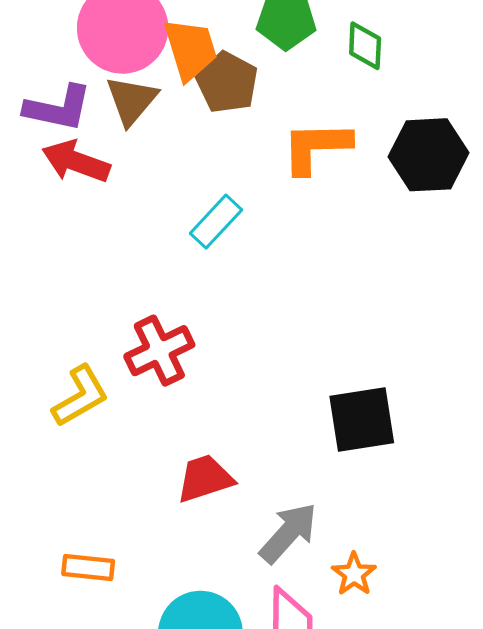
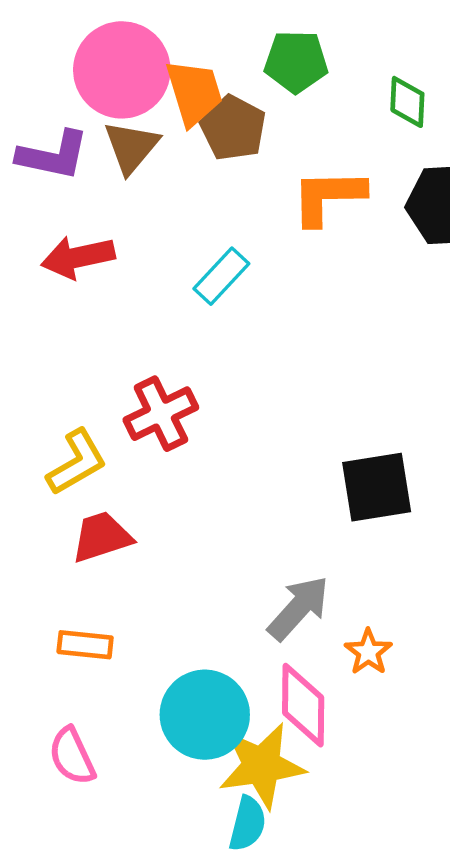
green diamond: (365, 46) -> (407, 102), moved
red arrow: (76, 161) -> (78, 257), moved, turned -32
red trapezoid: (205, 478) -> (102, 537), moved

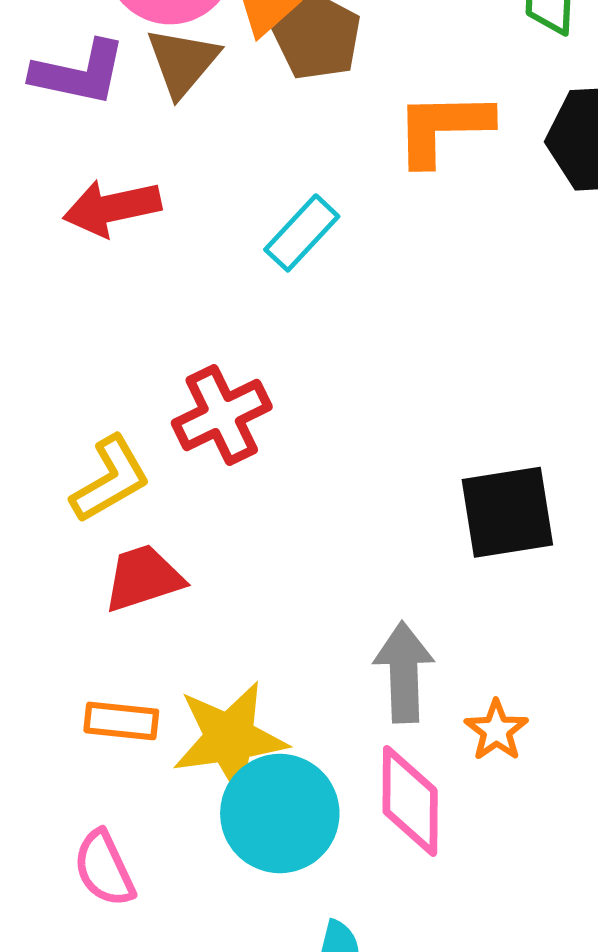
gray arrow: (298, 608) -> (404, 672), turned -44
yellow star: (262, 766) -> (230, 738), moved

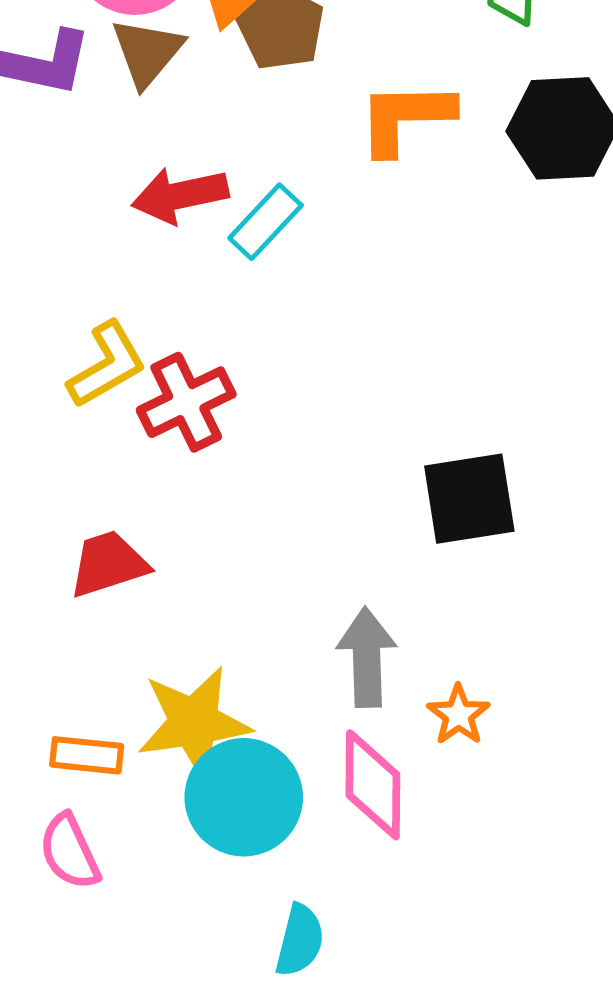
red arrow: (112, 208) -> (180, 195), moved
yellow L-shape: (110, 479) -> (107, 365), moved
orange rectangle: (121, 721) -> (87, 755), moved

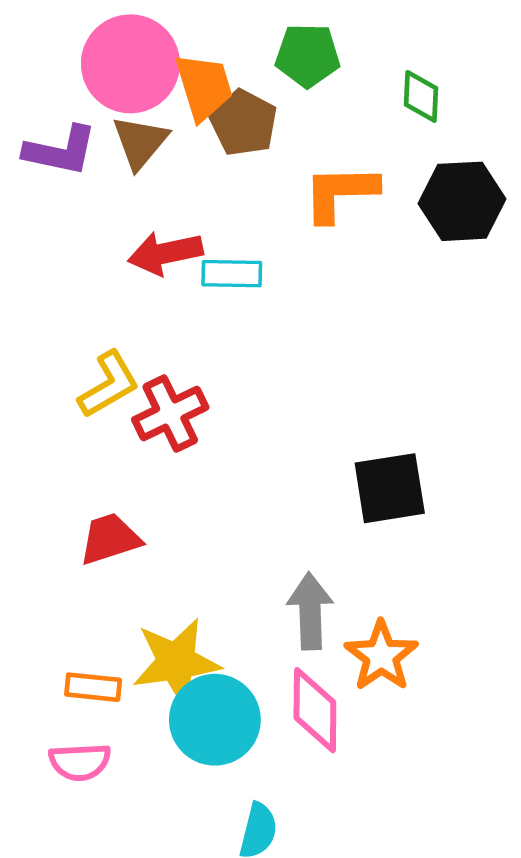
cyan rectangle: (266, 222) -> (232, 274), turned 48
orange star: (458, 715) -> (381, 656), size x1.5
pink semicircle: (70, 852) -> (80, 762), turned -68

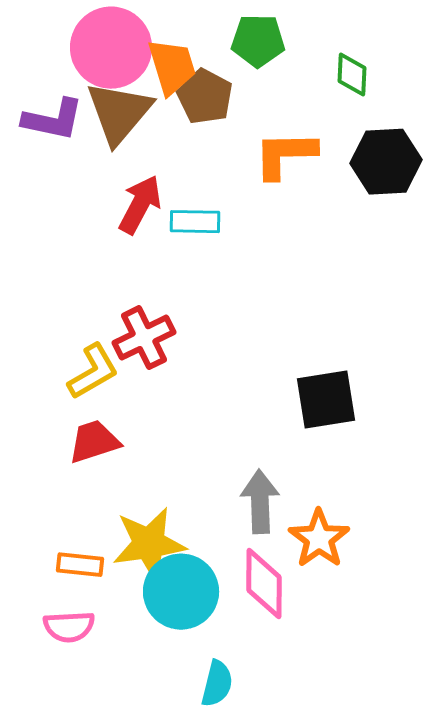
brown triangle: (140, 142) -> (119, 113), size x1.4
red arrow: (165, 253) -> (140, 205), turned 130
yellow L-shape: (109, 385) -> (93, 372), moved

